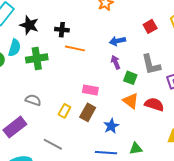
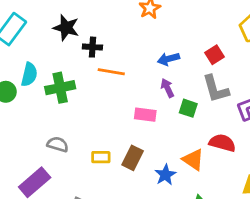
black star: (29, 25) -> (66, 28), moved
red square: (150, 26) -> (215, 55), moved
pink rectangle: (90, 90) -> (145, 115), moved
orange triangle: (131, 101) -> (193, 160), moved
yellow rectangle: (64, 111) -> (101, 157), turned 64

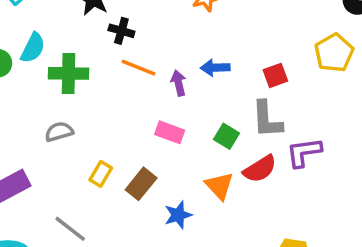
purple arrow: (167, 88) -> (178, 83), moved
red semicircle: (222, 143) -> (260, 169), moved, turned 120
gray semicircle: (58, 144) -> (59, 132), moved, turned -45
yellow rectangle: (101, 157) -> (101, 174), turned -72
orange triangle: (193, 160) -> (219, 186), moved

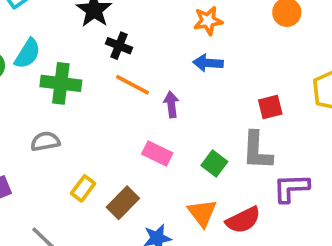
blue arrow: (215, 68) -> (208, 63), moved
red semicircle: (260, 169) -> (243, 220), moved

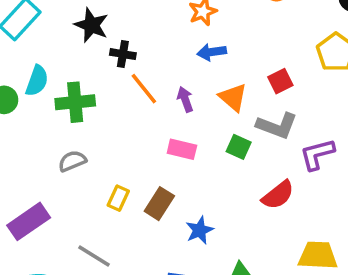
orange line: (132, 85) -> (144, 89), turned 36
gray L-shape: (257, 151) -> (277, 126), turned -60
orange triangle: (202, 213) -> (233, 97), moved

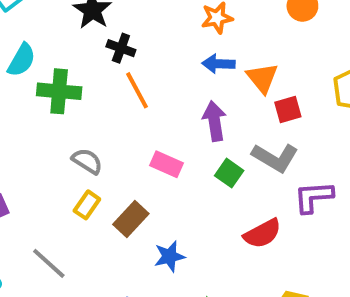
orange triangle: (233, 97) -> (262, 78), moved
purple arrow: (185, 99) -> (214, 121), moved, size x1.4
gray semicircle: (72, 161) -> (87, 161), moved, turned 44

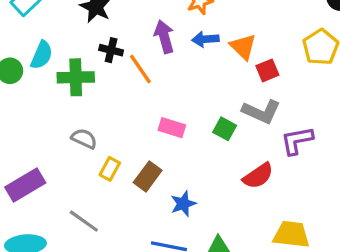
black cross: (121, 48) -> (111, 50), moved
purple arrow: (214, 121) -> (164, 37), moved
gray semicircle: (87, 161) -> (84, 139), moved

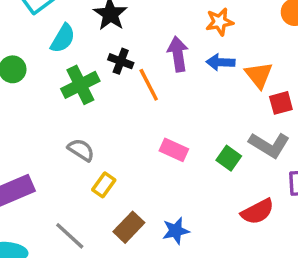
cyan semicircle: (42, 55) -> (63, 38), moved
green cross: (76, 77) -> (80, 85), turned -32
brown rectangle: (148, 176) -> (129, 227), moved

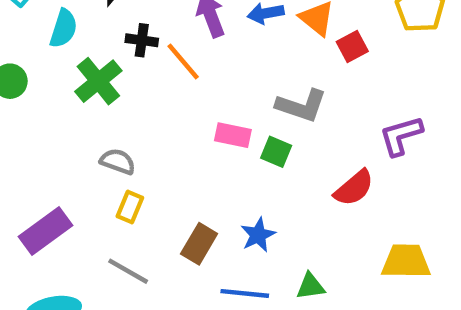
gray L-shape: (269, 145) -> (301, 106), moved
green square: (229, 158) -> (276, 152), moved
yellow rectangle: (104, 185) -> (130, 207), moved

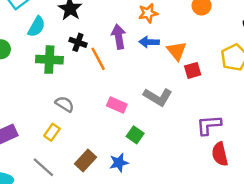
green cross: (98, 81) -> (49, 60), turned 30
green square: (276, 152) -> (135, 135), moved
gray semicircle: (118, 161) -> (65, 104), moved
red semicircle: (354, 188) -> (220, 154), moved, turned 105

